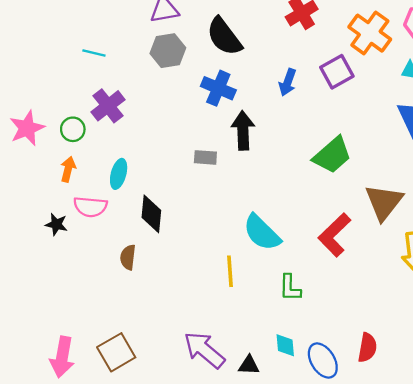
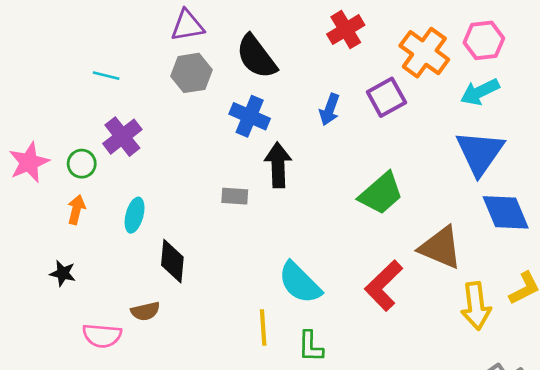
brown triangle: (384, 202) -> (441, 248), turned -45
pink semicircle: (90, 207) -> (102, 336), moved
brown semicircle: (128, 257) -> (145, 311), turned -110
green L-shape: (290, 288) -> (311, 346), moved

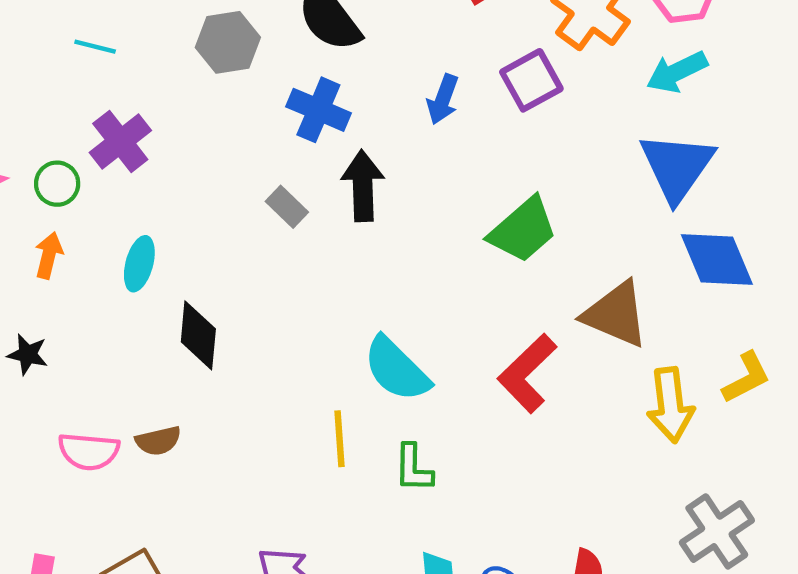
gray rectangle: (235, 196) -> (287, 207), moved, turned 40
brown semicircle: (145, 311) -> (158, 441), moved

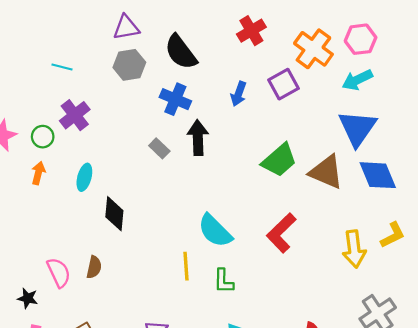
brown triangle: (616, 314) -> (326, 172), moved
black star: (28, 354) -> (28, 298), moved
brown semicircle: (158, 441) -> (94, 267), turned -65
pink semicircle: (89, 451) -> (59, 273), turned -120

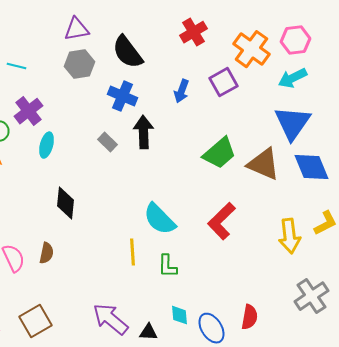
cyan ellipse: (84, 177) -> (46, 145), moved

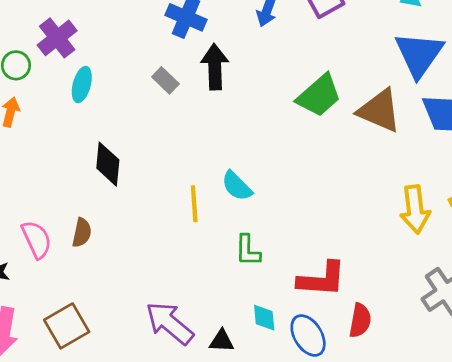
cyan semicircle: (160, 219) -> (237, 186), size x0.7
red L-shape: (222, 221) -> (322, 279), moved, turned -132
yellow line: (132, 252) -> (194, 204), moved

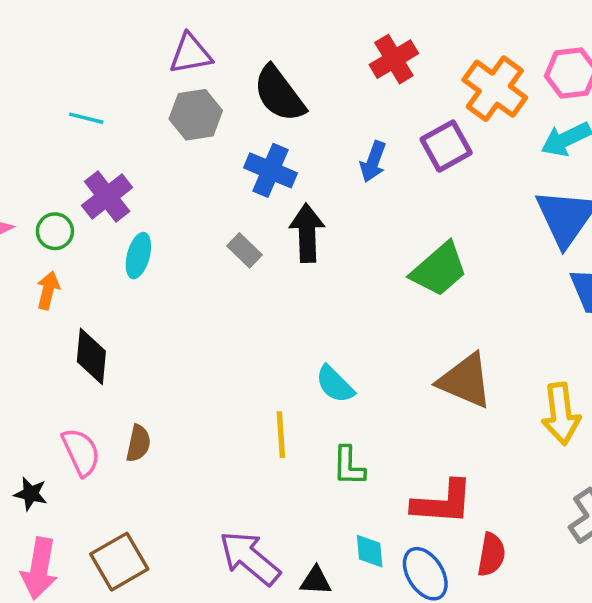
brown triangle: (379, 111) -> (465, 381), moved
black diamond: (108, 164) -> (91, 356), moved
yellow line: (194, 204) -> (281, 435), moved

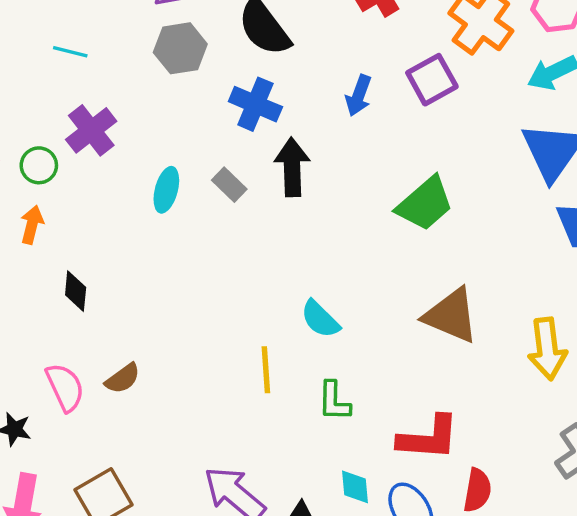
cyan ellipse: (138, 256) -> (166, 190), moved
black diamond: (91, 356) -> (76, 291), size x0.7
brown semicircle: (138, 443) -> (123, 378), turned 42

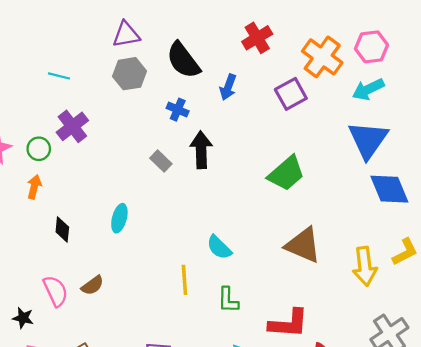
blue arrow: (359, 95) -> (228, 87), moved
blue cross: (255, 104) -> (178, 110), size x0.7
cyan ellipse: (166, 190) -> (119, 218), moved

